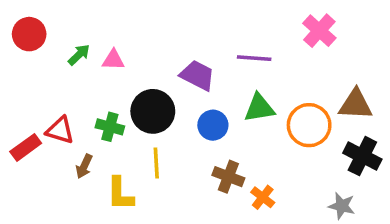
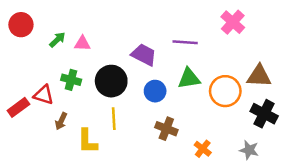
green cross: (110, 127) -> (71, 80), moved
orange cross: (263, 197) -> (203, 149), moved

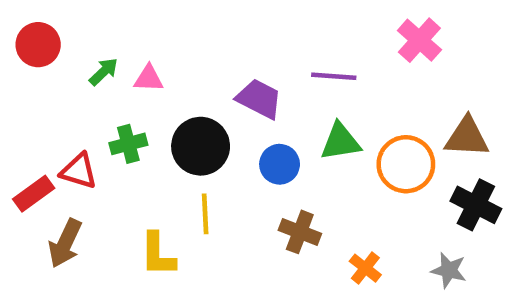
green cross: (71, 80) -> (128, 144), turned -30
brown arrow: (61, 121) -> (65, 243), moved, size x1.5

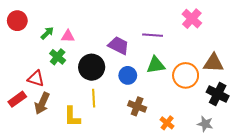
green cross: (128, 144) -> (58, 57), moved, turned -35
red rectangle: (34, 194) -> (17, 99), moved
brown arrow: (65, 243) -> (42, 103), moved

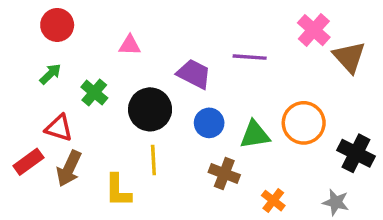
red circle: (17, 21) -> (57, 25), moved
green arrow: (47, 33) -> (50, 74), moved
pink triangle: (68, 36) -> (130, 45), moved
brown triangle: (213, 63) -> (349, 57), moved, turned 45
green triangle: (156, 65) -> (255, 135), moved

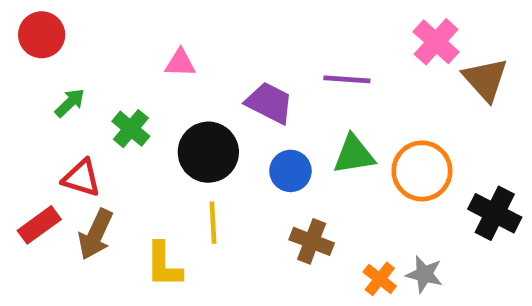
red circle: (57, 25) -> (42, 35), moved
green triangle: (255, 135) -> (354, 155), moved
gray star: (336, 202) -> (424, 274), moved

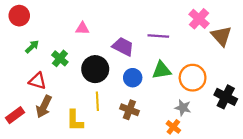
red rectangle: (39, 225) -> (15, 115), moved
brown cross: (312, 241) -> (129, 110), moved
gray star: (424, 274) -> (183, 108), moved

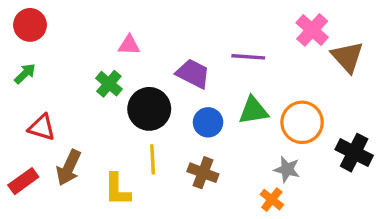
green arrow: (32, 47) -> (25, 74), moved
green cross: (60, 58) -> (109, 84), moved
red triangle: (37, 81) -> (42, 127), moved

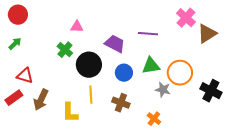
brown triangle: (347, 57) -> (207, 34), turned 40
gray star: (287, 169) -> (163, 90), moved
red rectangle: (23, 181) -> (14, 98), moved
orange cross: (272, 200) -> (154, 119), moved

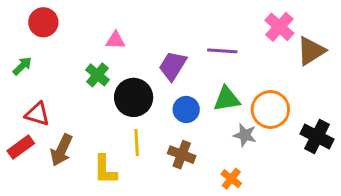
red circle: (18, 15) -> (43, 22), moved
purple trapezoid: (115, 44) -> (173, 66), turned -85

